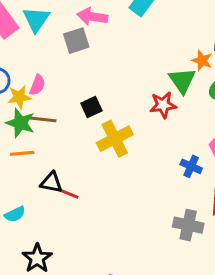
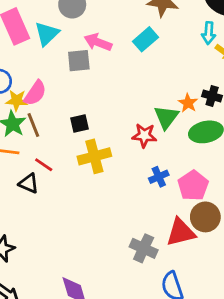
pink semicircle: (37, 85) -> (35, 93), size x1.4
brown line: (43, 119) -> (33, 125), turned 50
blue cross: (191, 166) -> (159, 177), moved, turned 30
red line: (68, 193) -> (44, 165), moved

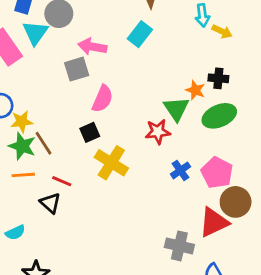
cyan triangle: (47, 34) -> (35, 33), moved
pink semicircle: (35, 93) -> (102, 99), moved
yellow cross: (94, 156) -> (111, 163), turned -32
black triangle: (29, 183) -> (50, 203), turned 30

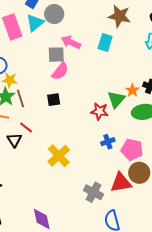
cyan rectangle: (140, 34) -> (105, 43), turned -36
pink semicircle: (102, 99) -> (60, 71), moved
yellow cross: (111, 163) -> (59, 156), moved
pink pentagon: (217, 173) -> (132, 150), turned -30

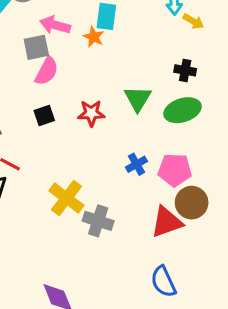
orange star: (132, 90) -> (94, 37), moved
red star: (100, 111) -> (91, 113), moved
gray cross: (93, 192) -> (98, 221), moved

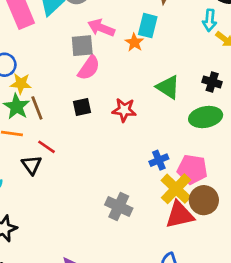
green triangle: (138, 99) -> (168, 87), moved, turned -35
yellow cross: (67, 198) -> (176, 189), moved

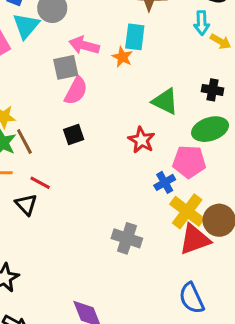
red star: (124, 110) -> (142, 140), moved, turned 30
pink pentagon: (192, 169) -> (189, 162), moved

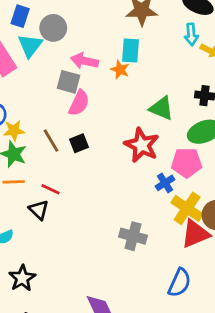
gray square: (66, 67) -> (69, 82), turned 30
red star: (142, 140) -> (142, 145), size x1.4
brown line: (24, 141) -> (51, 141), moved
blue semicircle: (192, 298) -> (179, 283), moved, turned -128

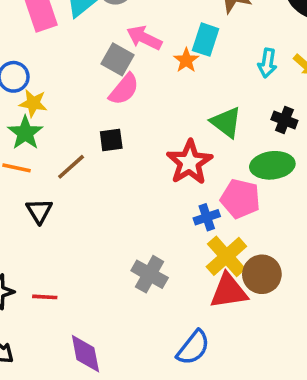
cyan arrow: (191, 34) -> (267, 63), moved
brown line: (51, 141) -> (71, 167), moved, turned 65
red line: (50, 189) -> (45, 297), moved, turned -36

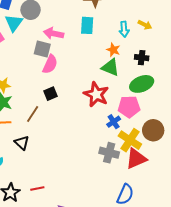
orange star: (186, 60) -> (113, 50), moved
gray cross: (150, 274) -> (109, 153), moved
brown circle: (262, 274) -> (153, 130), moved

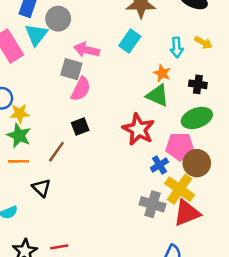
cyan rectangle: (87, 25) -> (130, 41), turned 30
brown circle: (153, 130) -> (197, 163), moved

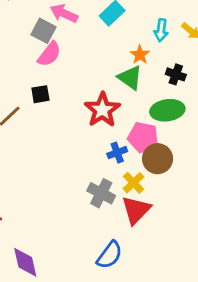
yellow cross: (180, 189) -> (134, 183), size x0.7
red triangle: (187, 213) -> (136, 210), turned -36

